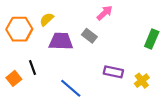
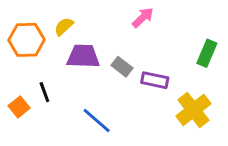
gray rectangle: (89, 36) -> (122, 67), moved
purple rectangle: (113, 72) -> (155, 80), moved
yellow cross: (142, 81) -> (193, 110), size x1.6

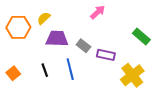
green rectangle: (207, 53) -> (141, 37), turned -72
black line: (44, 92) -> (45, 70), moved
blue line: (97, 120) -> (70, 69), moved, turned 35

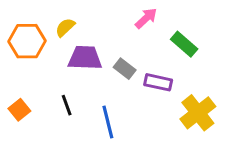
green rectangle: (141, 37) -> (184, 44), moved
blue line: (70, 69) -> (108, 122), moved

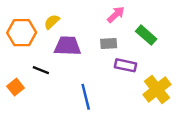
gray rectangle: (125, 69) -> (109, 44), moved, turned -42
black line: (67, 105) -> (41, 70), moved, turned -49

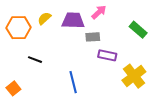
green rectangle: (146, 35) -> (138, 30), moved
purple trapezoid: (68, 46) -> (73, 20), moved
orange square: (16, 87) -> (13, 88), moved

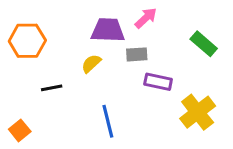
yellow semicircle: (44, 18) -> (91, 64), moved
black line: (35, 60) -> (52, 88), turned -32

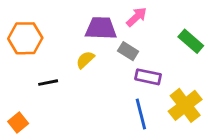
gray rectangle: (137, 54) -> (128, 51), turned 36
blue line: (108, 121) -> (141, 114), moved

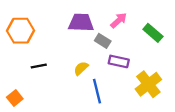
pink arrow: (137, 17) -> (119, 20), moved
yellow semicircle: (85, 60) -> (81, 68), moved
blue line: (141, 114) -> (97, 91), moved

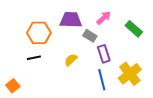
orange hexagon: (21, 31) -> (39, 33), moved
purple rectangle: (119, 61) -> (104, 54), turned 60
blue line: (97, 91) -> (102, 80), moved

